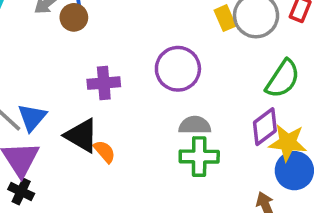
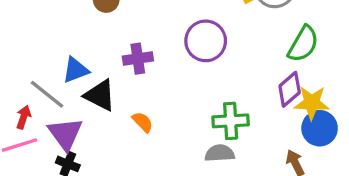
blue triangle: (32, 117) -> (76, 70), moved, turned 32
gray semicircle: (195, 125) -> (220, 153), moved
black triangle: (82, 136) -> (100, 95), moved

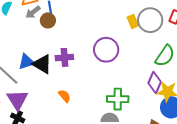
purple diamond: (290, 89) -> (155, 83), turned -30
black triangle: (100, 95) -> (42, 64), moved

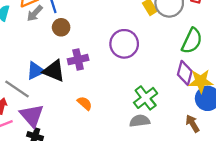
brown circle: (48, 20) -> (61, 27), moved
green cross: (118, 99) -> (146, 98), turned -30

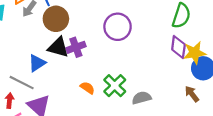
brown circle: (61, 27) -> (56, 19), size x1.5
black triangle: (54, 71) -> (58, 47), moved
green cross: (146, 98) -> (115, 86), moved

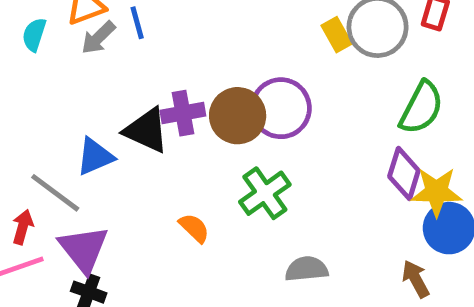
brown circle: (56, 19) -> (238, 116), moved
purple cross: (76, 47) -> (183, 113), moved
green cross: (115, 86) -> (265, 193), moved

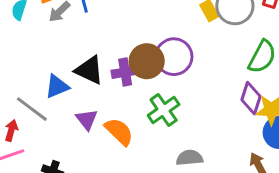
purple cross: (183, 113) -> (125, 72), moved
orange semicircle: (194, 228) -> (119, 132), size x1.5
purple triangle: (84, 249) -> (87, 119), moved, size x0.7

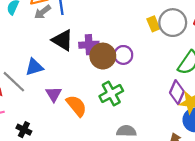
purple circle: (174, 57) -> (123, 55), size x0.7
black triangle: (89, 70) -> (63, 40), moved
purple cross: (125, 72) -> (89, 45), moved

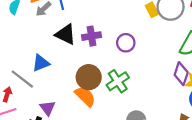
brown circle: (103, 56) -> (89, 77), moved
purple triangle: (54, 94) -> (48, 108), moved

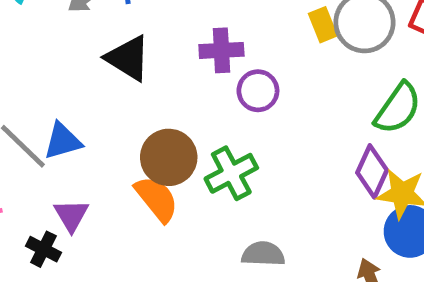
purple cross: (91, 36) -> (221, 50), moved
blue triangle: (41, 63) -> (63, 141), moved

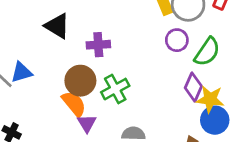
purple cross: (221, 50) -> (98, 45), moved
purple circle: (258, 91) -> (177, 40), moved
purple triangle: (71, 215) -> (87, 123), moved

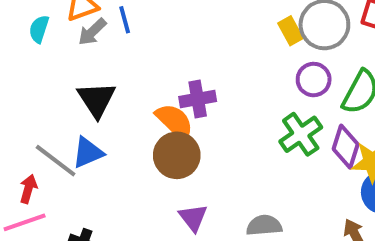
black triangle: (57, 26) -> (97, 99), moved, turned 32
green cross: (115, 89) -> (301, 134), moved
orange semicircle: (74, 104) -> (175, 122), moved

